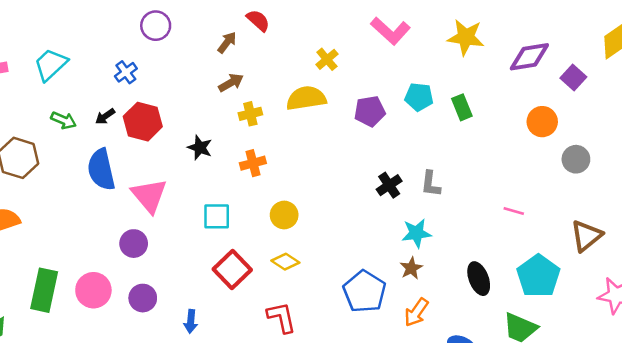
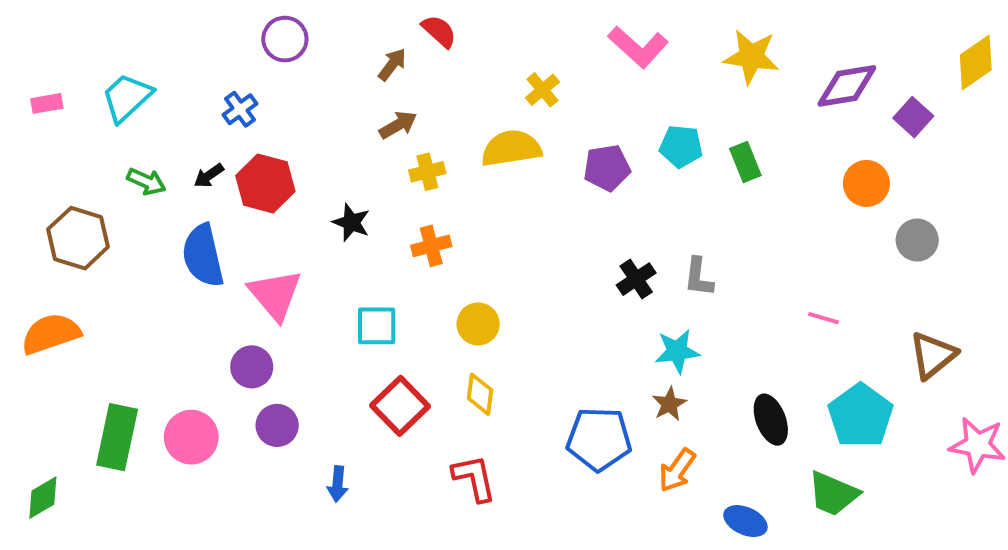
yellow diamond: (285, 262) -> (480, 394), turned 64
blue pentagon: (365, 292) -> (599, 439), turned -30
purple circle: (143, 298) -> (277, 425), moved

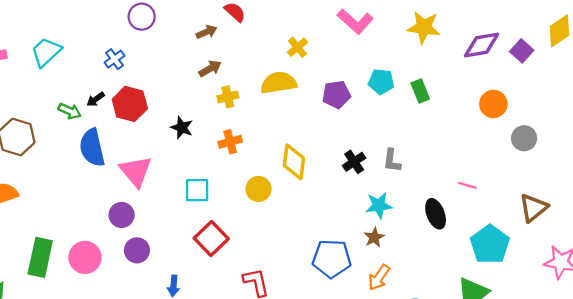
brown arrow: (392, 64) -> (207, 32), turned 30
purple square: (913, 117) -> (522, 51), moved
green arrow: (146, 181) -> (70, 111), moved
yellow diamond: (480, 394) -> (294, 162), moved, size x1.4
black ellipse: (771, 420) -> (436, 214), moved

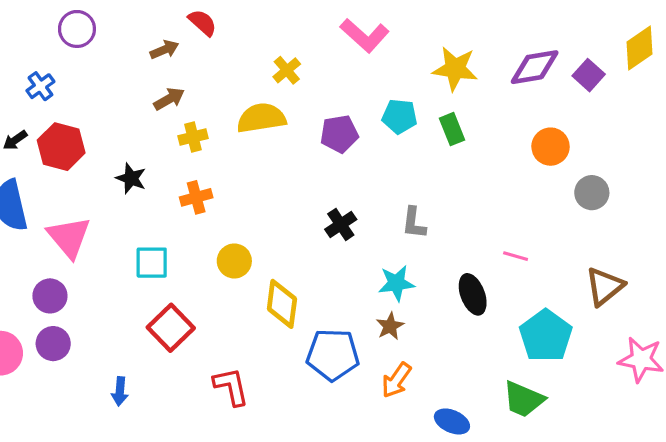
yellow star: (424, 27) -> (455, 69), moved
yellow diamond: (294, 162) -> (282, 304), moved
black cross: (354, 162) -> (341, 224), moved
purple circle: (137, 250) -> (53, 344), moved

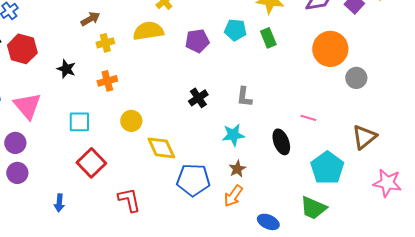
orange circle: (551, 147) -> (330, 49), size x1.5
yellow diamond: (282, 304) -> (161, 148), turned -32
brown star: (390, 326) -> (237, 169), moved

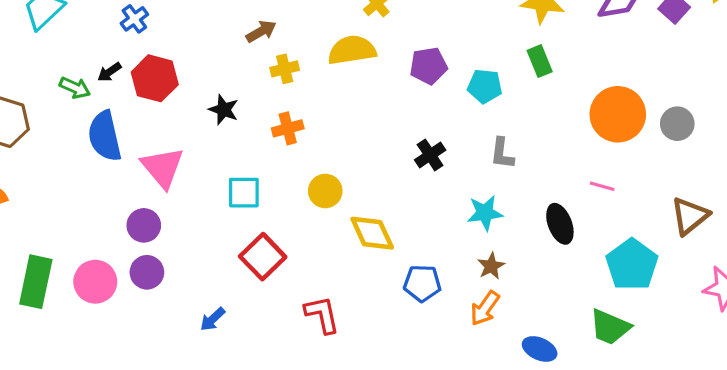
cyan pentagon: (235, 30) -> (485, 86), moved
orange circle: (330, 49) -> (618, 114), moved
blue pentagon: (193, 180) -> (422, 283), size x0.7
blue arrow: (59, 203) -> (213, 319), turned 42

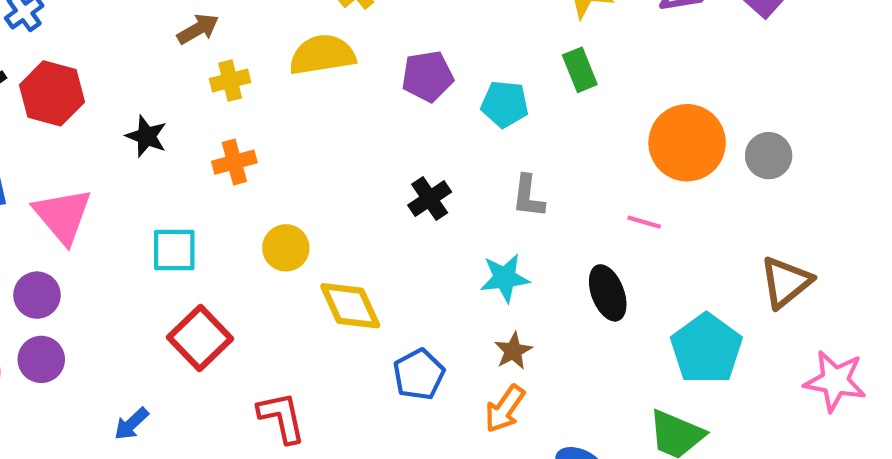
pink line: (602, 186) -> (644, 222), moved
blue pentagon: (422, 283) -> (419, 374), turned -30

